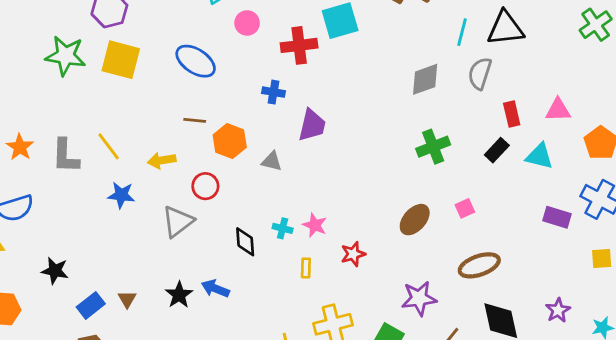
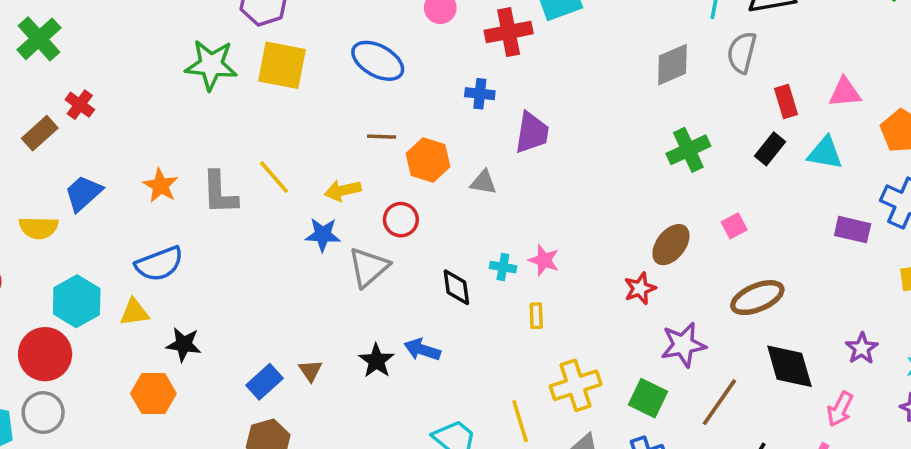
blue star: (121, 195) -> (323, 235), moved
red star: (353, 254) -> (640, 288), moved
black star: (55, 271) -> (184, 344), moved

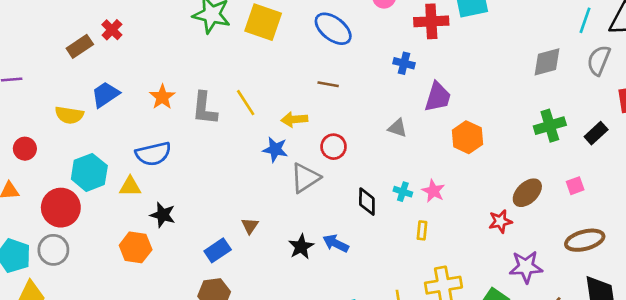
black rectangle: (770, 149) -> (596, 133), moved
orange hexagon: (428, 160) -> (467, 137), moved
brown triangle: (310, 371) -> (250, 226), moved

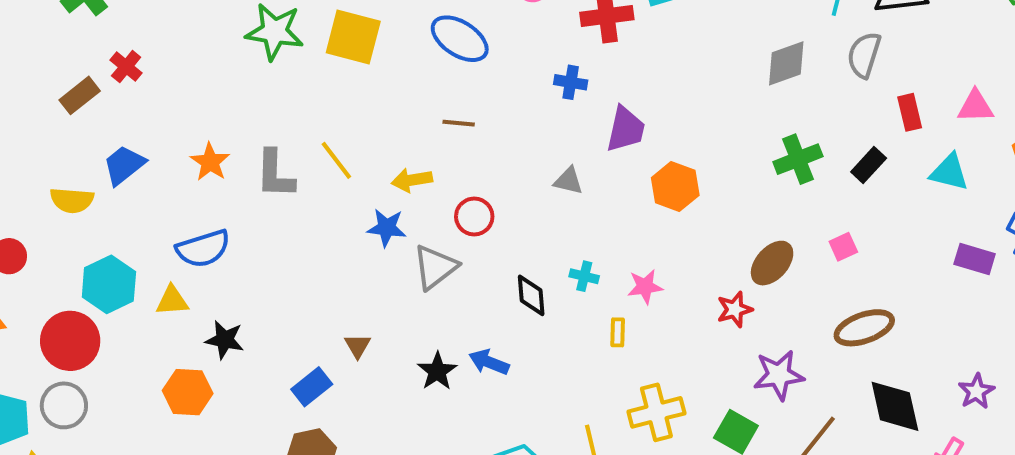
pink star: (433, 191) -> (645, 287), moved, turned -30

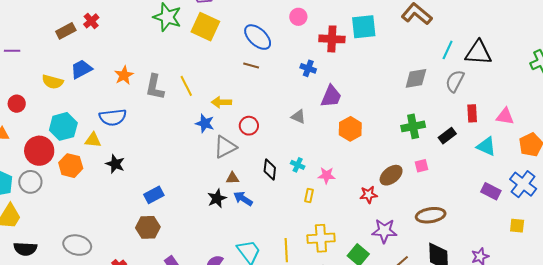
brown line: (459, 123) -> (251, 65), moved
pink square: (843, 247) -> (421, 166), moved
brown triangle: (357, 346) -> (232, 178), moved, turned 48
orange hexagon: (188, 392) -> (71, 166), moved

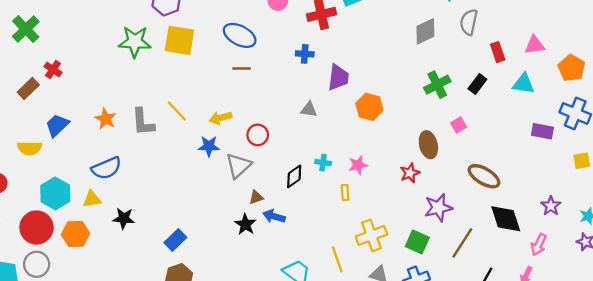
black diamond: (270, 170) -> (294, 176), turned 65
brown ellipse: (391, 175) -> (428, 145), turned -50
brown ellipse: (431, 215) -> (484, 176), turned 56

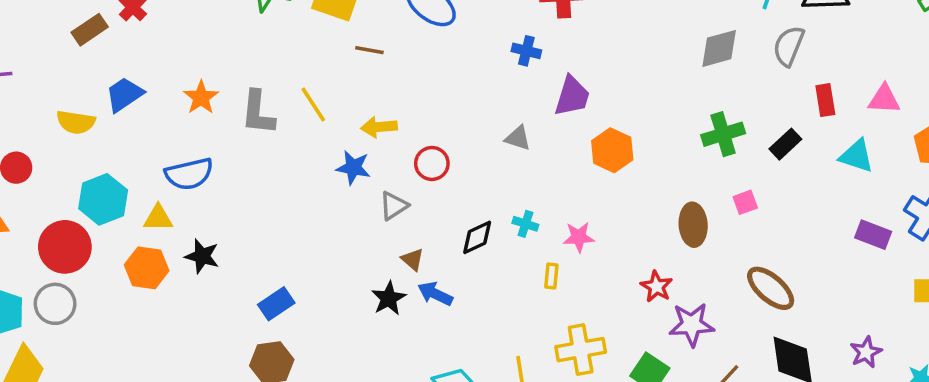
brown line: (241, 68) -> (369, 50), moved
gray triangle: (238, 166) -> (394, 206), size x0.7
red star: (410, 173) -> (656, 287), moved, turned -30
brown triangle: (256, 197) -> (413, 260), turned 49
orange hexagon: (75, 234) -> (147, 268), moved

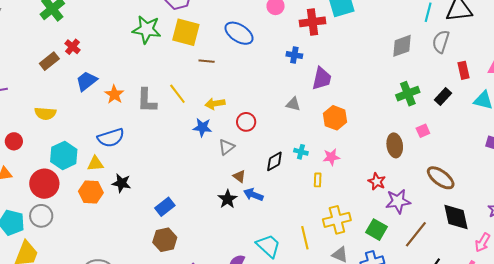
blue trapezoid: (124, 94) -> (87, 81), moved
orange hexagon: (612, 150) -> (335, 118), moved

